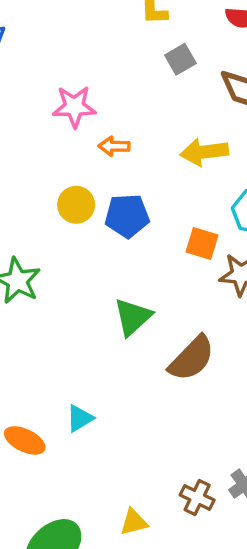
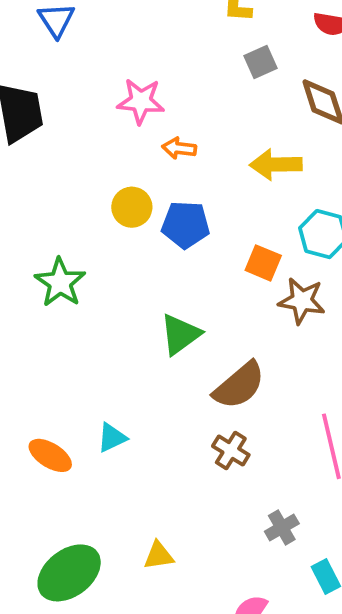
brown cross: (197, 498) -> (231, 450), moved

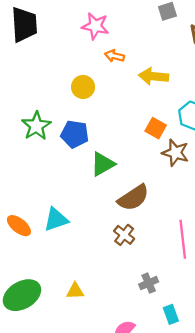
yellow arrow: (276, 165) -> (154, 76), moved
blue pentagon: (186, 225) -> (75, 134), moved
cyan triangle: (112, 438) -> (56, 219), size x1.4

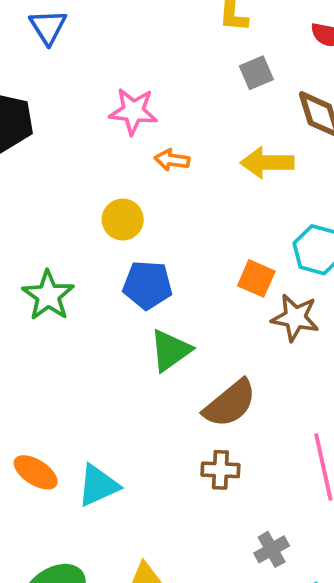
yellow arrow: (154, 76) -> (267, 163), moved
blue pentagon: (75, 134) -> (148, 285), moved
cyan triangle: (56, 219) -> (98, 486), moved
brown cross: (124, 235) -> (220, 470), turned -30

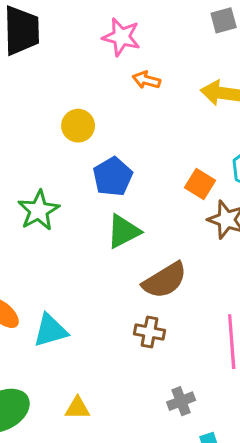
yellow circle: (123, 220) -> (78, 126), moved
blue pentagon: (148, 285) -> (113, 177), turned 30
green star: (48, 296) -> (39, 210), moved

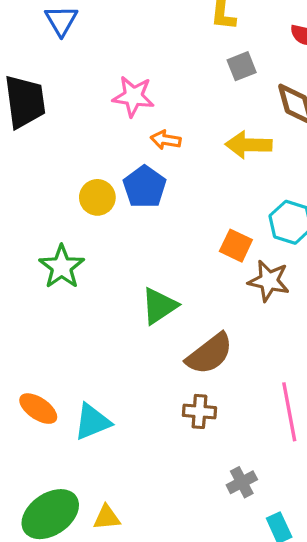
blue pentagon: (113, 177) -> (145, 187), moved
green star: (39, 210) -> (62, 267), moved
yellow triangle: (77, 408) -> (107, 517), moved

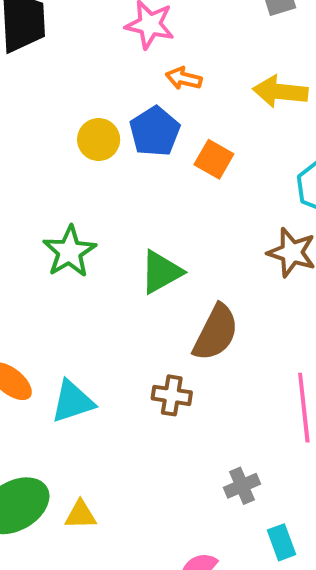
orange square: (236, 246) -> (214, 159), moved
green star: (62, 267) -> (69, 252), moved
brown semicircle: (210, 354) -> (216, 333), turned -30
brown cross: (199, 411) -> (172, 395), moved

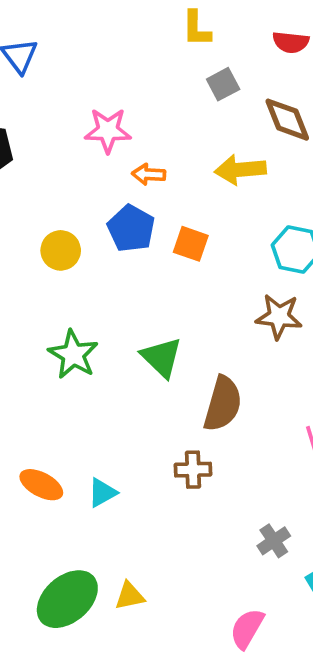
yellow circle: (99, 140) -> (61, 250), moved
green triangle: (161, 272) -> (162, 357), turned -36
cyan triangle: (73, 402) -> (102, 493), size x0.7

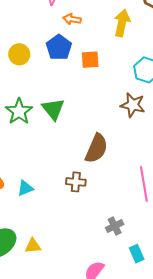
yellow arrow: (240, 170) -> (122, 23), turned 100
orange square: (191, 244) -> (90, 60), turned -30
green triangle: (162, 357) -> (53, 109), moved

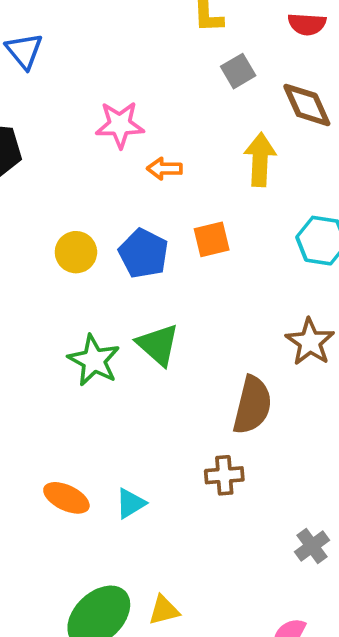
blue pentagon: (59, 47) -> (144, 254), moved
brown star: (133, 105) -> (310, 342), moved, turned 30

